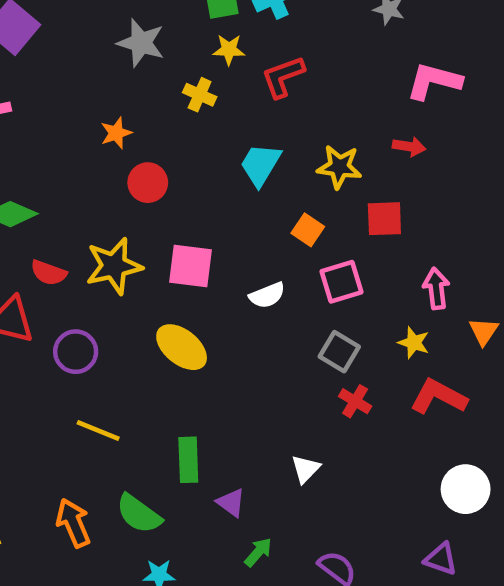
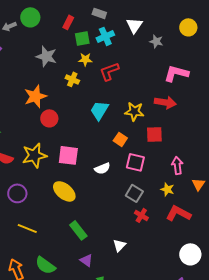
orange star: (116, 133) -> (35, 96), size x1.6
red arrow: (409, 147) -> (165, 102), size x1.5
pink square: (342, 282) -> (135, 162), turned 30
green rectangle: (188, 460) -> (78, 230), moved, turned -36

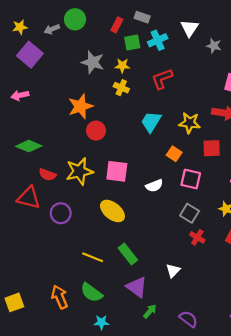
gray rectangle: (99, 13) -> (142, 17), moved
yellow star: (85, 59) -> (122, 66), moved
yellow line: (27, 228) -> (93, 257), moved
purple triangle: (86, 260) -> (137, 287), size x1.5

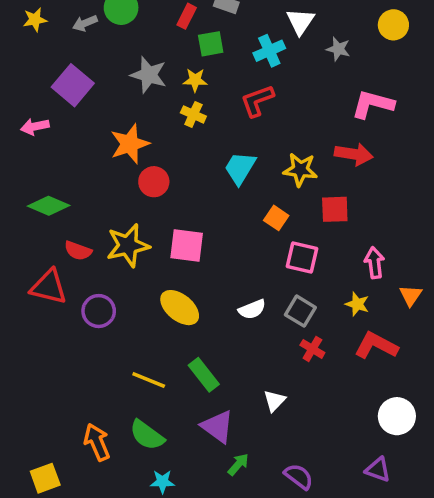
cyan cross: (158, 40) -> (269, 51), moved
purple square: (30, 55) -> (73, 85), moved
white semicircle: (154, 186) -> (252, 309), moved
yellow square: (14, 302) -> (45, 478), moved

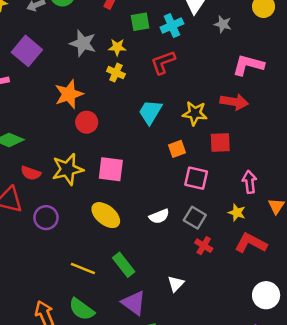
green square: (211, 44) -> (140, 22), moved
orange square: (276, 218) -> (177, 149), turned 36

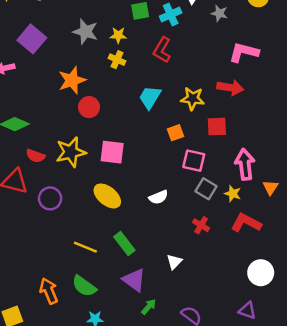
red L-shape: (163, 62) -> (162, 50), turned -40
pink arrow: (250, 182) -> (245, 164), size x1.4
gray square: (195, 218) -> (206, 189), moved

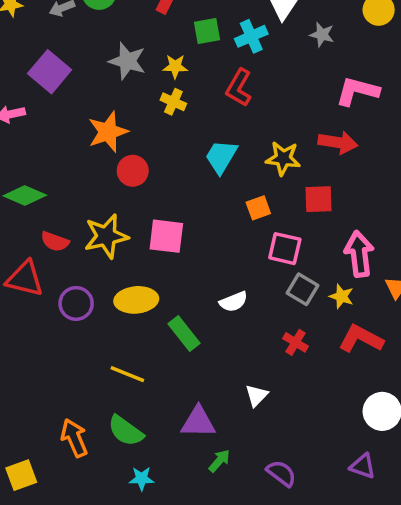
yellow ellipse: (107, 196) -> (136, 300), moved, turned -44
green rectangle: (124, 243) -> (184, 334), moved
purple triangle: (134, 280) -> (198, 422), turned -35

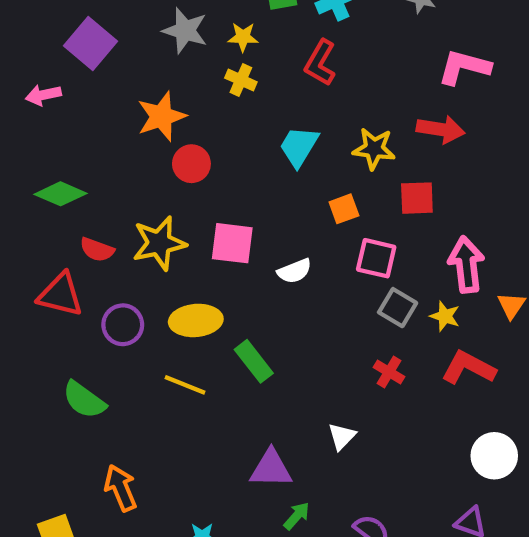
white semicircle: (234, 302) -> (295, 271), moved
yellow line: (127, 374) -> (185, 385), moved
green semicircle: (126, 431) -> (84, 400), moved

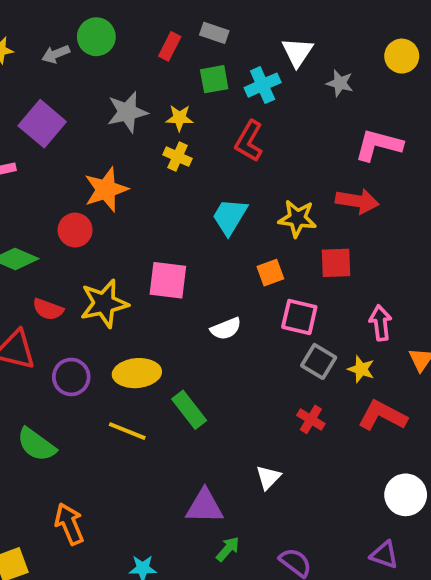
gray star: (185, 31) -> (127, 112), turned -30
red circle: (191, 164) -> (75, 230), moved
pink square: (232, 243) -> (168, 280), moved
pink arrow: (466, 265) -> (380, 323), size x0.7

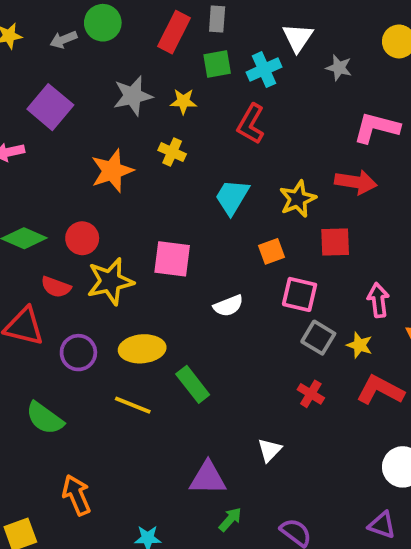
gray rectangle: (214, 33) -> (217, 19), turned 75
red rectangle: (170, 46) -> (174, 32), size x1.5
yellow cross: (178, 157) -> (172, 152), moved
yellow star: (297, 218) -> (298, 199), turned -30
red circle: (75, 230) -> (82, 238), moved

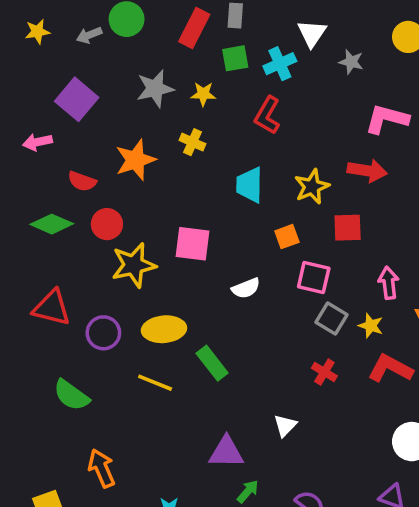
cyan trapezoid: (232, 197) -> (250, 185), turned -30
red semicircle: (56, 287) -> (82, 181), moved

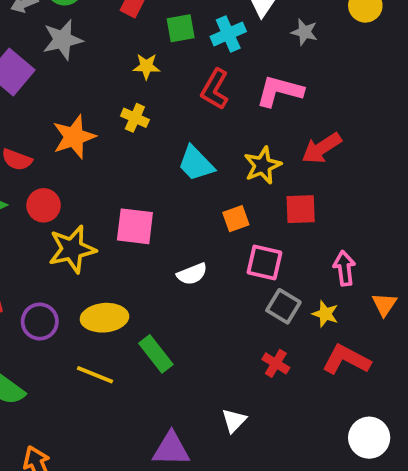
gray star: (155, 89) -> (63, 40), moved
pink L-shape: (387, 119) -> (280, 91), moved
red arrow: (367, 171) -> (322, 148), turned 138
cyan trapezoid: (250, 185) -> (196, 163), turned -45

